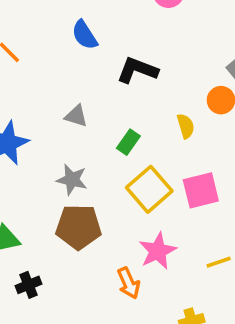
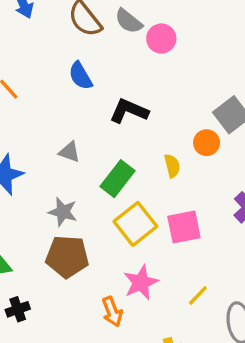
green rectangle: (128, 142) -> (118, 179), size x1.5
yellow line: (219, 262) -> (198, 295), turned -30

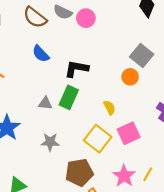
yellow semicircle: (172, 166) -> (109, 108), moved
green rectangle: (118, 179) -> (69, 97), moved
brown pentagon: (67, 257) -> (79, 172), moved
pink star: (141, 282) -> (124, 176), moved

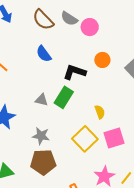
orange circle: (130, 77) -> (102, 60), moved
brown pentagon: (79, 172) -> (43, 162), moved

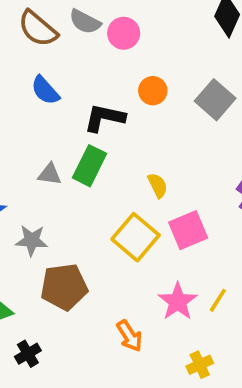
gray star: (41, 136) -> (32, 240), moved

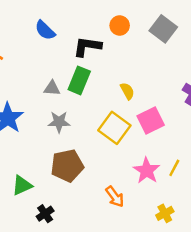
gray star: (32, 240) -> (59, 122), moved

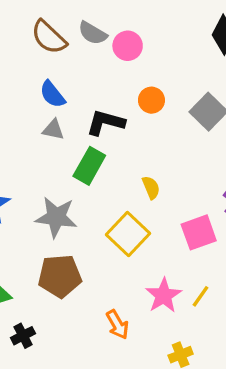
gray triangle: (52, 88) -> (53, 130), moved
pink square: (151, 121) -> (199, 232), moved
gray star: (59, 122) -> (56, 217), size x1.4

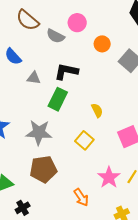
gray semicircle: (93, 33) -> (56, 36), moved
blue semicircle: (52, 94) -> (13, 56), moved
orange circle: (151, 100) -> (102, 44), moved
yellow square: (128, 234) -> (84, 140), size x0.7

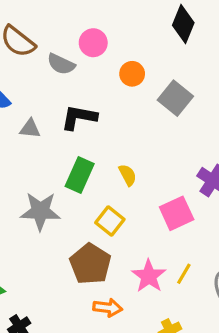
green rectangle: (58, 99) -> (80, 175), moved
brown pentagon: (43, 169) -> (90, 264), moved, turned -30
orange arrow: (81, 197) -> (108, 308), turned -48

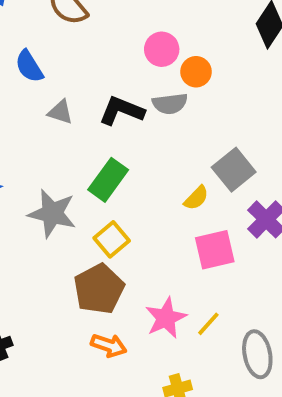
pink circle: (93, 43) -> (162, 49), moved
gray semicircle: (61, 64) -> (170, 104), moved, turned -44
gray square: (175, 98) -> (234, 170), moved
yellow semicircle: (128, 175) -> (196, 198), moved, turned 60
yellow square: (110, 221) -> (112, 239), moved

